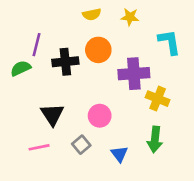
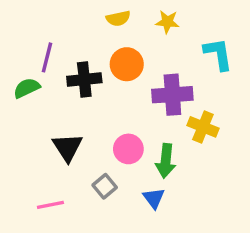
green arrow: (155, 139) -> (166, 161), moved
pink line: (39, 147) -> (50, 205), moved

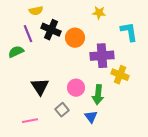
yellow semicircle: (118, 18) -> (36, 11), moved
purple line: (47, 57) -> (28, 34), turned -36
black cross: (84, 79) -> (51, 30), moved, turned 30

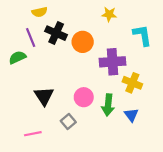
blue triangle: (91, 117) -> (131, 115), moved

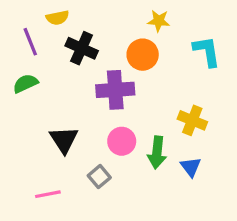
purple line: (31, 37) -> (30, 42), moved
orange circle: (83, 42) -> (143, 55), moved
purple cross: (112, 62) -> (115, 90), moved

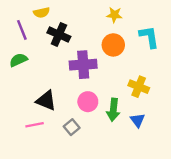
orange circle: (143, 55) -> (113, 45), moved
black triangle: (64, 140) -> (46, 101), turned -35
pink line: (48, 194) -> (35, 125), moved

